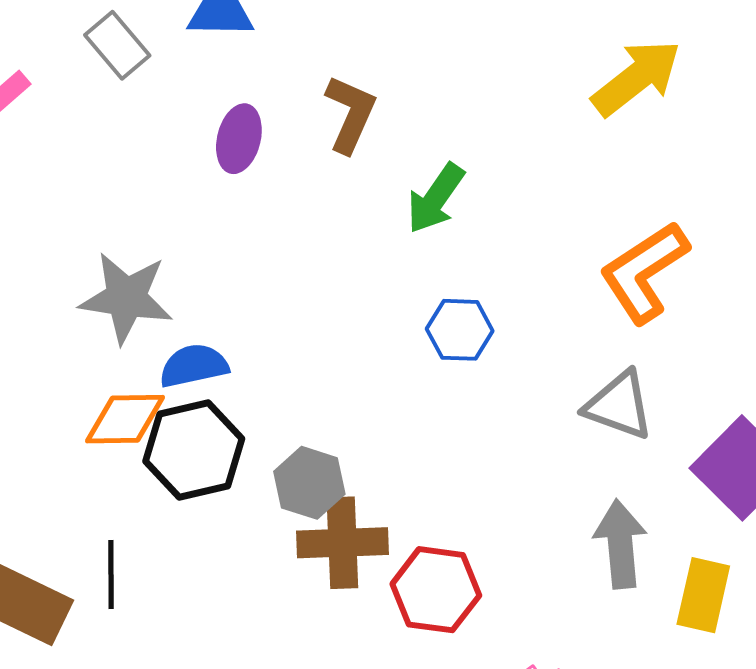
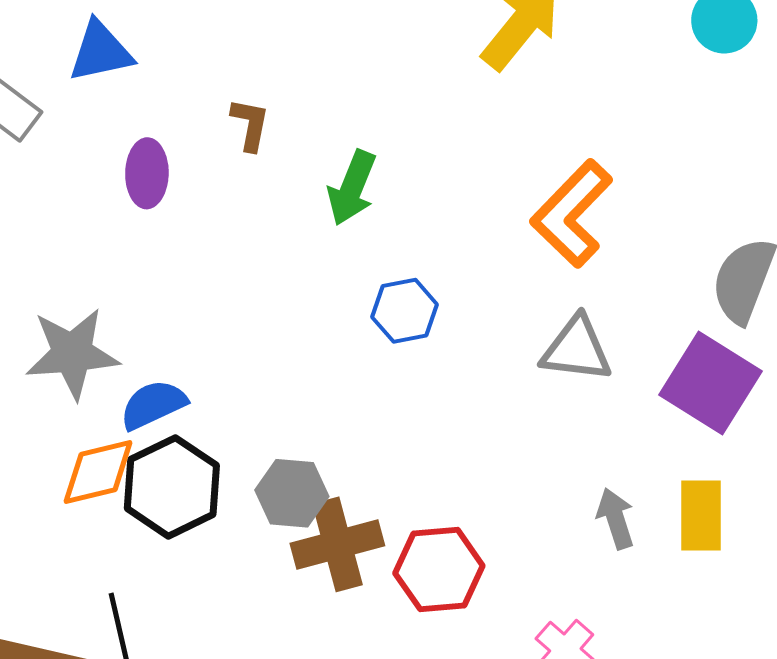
brown L-shape: (350, 114) -> (250, 124), size x0.7
gray arrow: (620, 544) -> (616, 518), moved, size x0.7

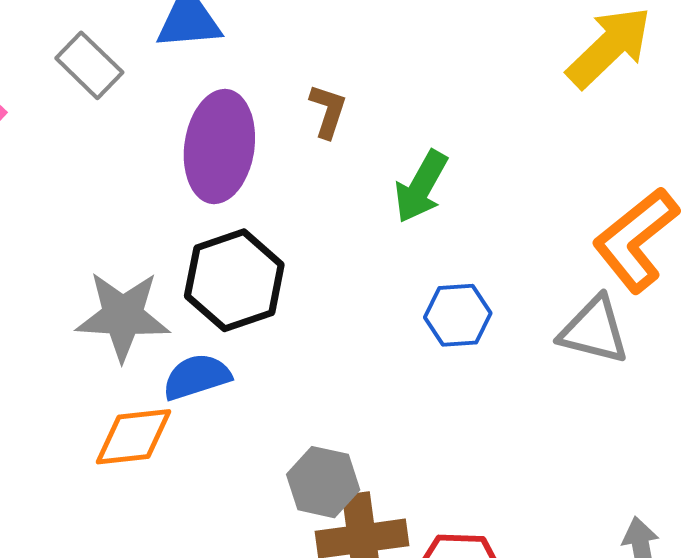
purple ellipse: (147, 173) -> (219, 147), size x1.6
gray triangle: (577, 349) -> (594, 330), moved
black hexagon: (172, 487) -> (234, 280), moved

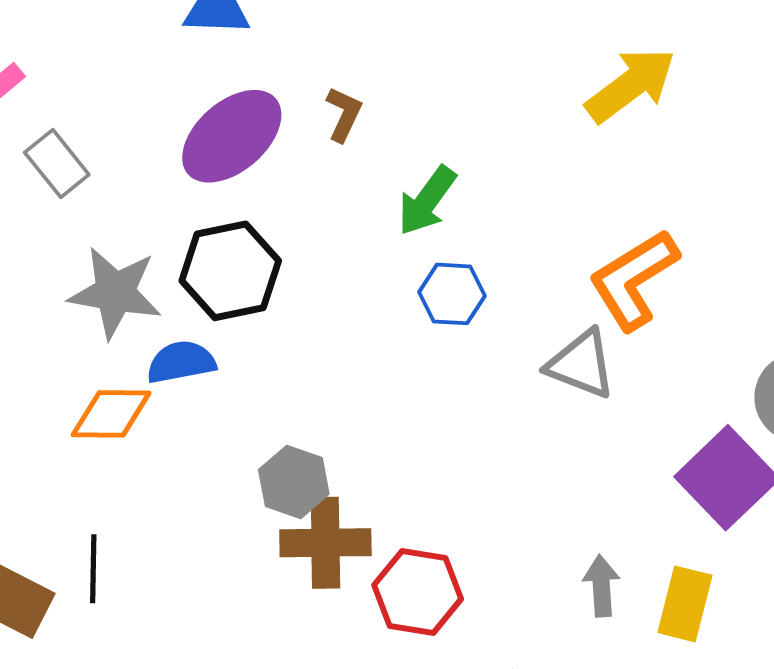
gray rectangle: (89, 65) -> (57, 163), moved
purple ellipse: (219, 147) -> (232, 136), turned 34
blue hexagon: (458, 315) -> (452, 294), moved

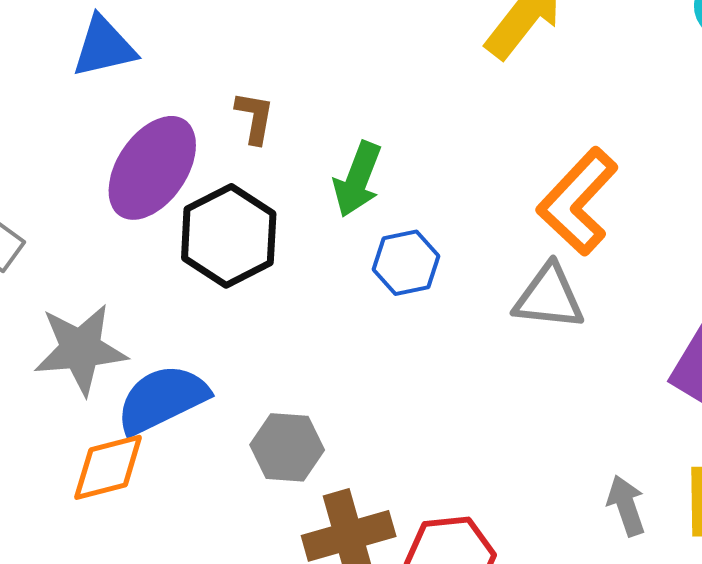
black hexagon: (230, 271) -> (229, 236), moved
blue semicircle: (181, 362) -> (162, 399), size x1.4
gray hexagon: (294, 482) -> (287, 447), moved

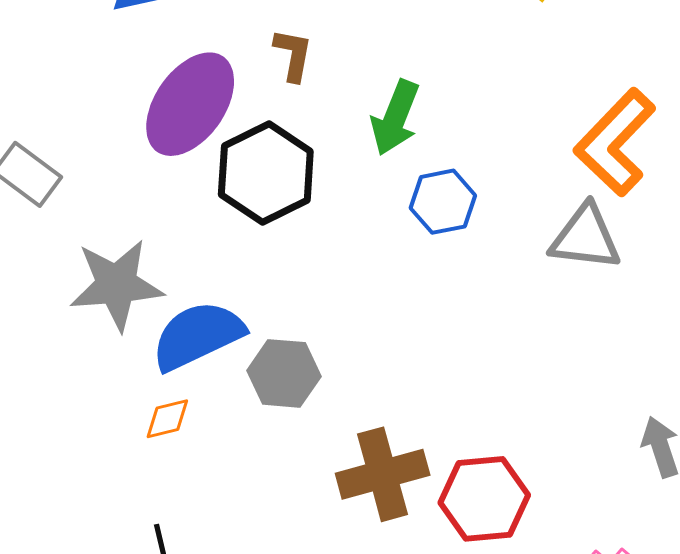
gray hexagon: (287, 447) -> (284, 373), moved
orange diamond: (108, 467) -> (167, 419), moved, size x0.6

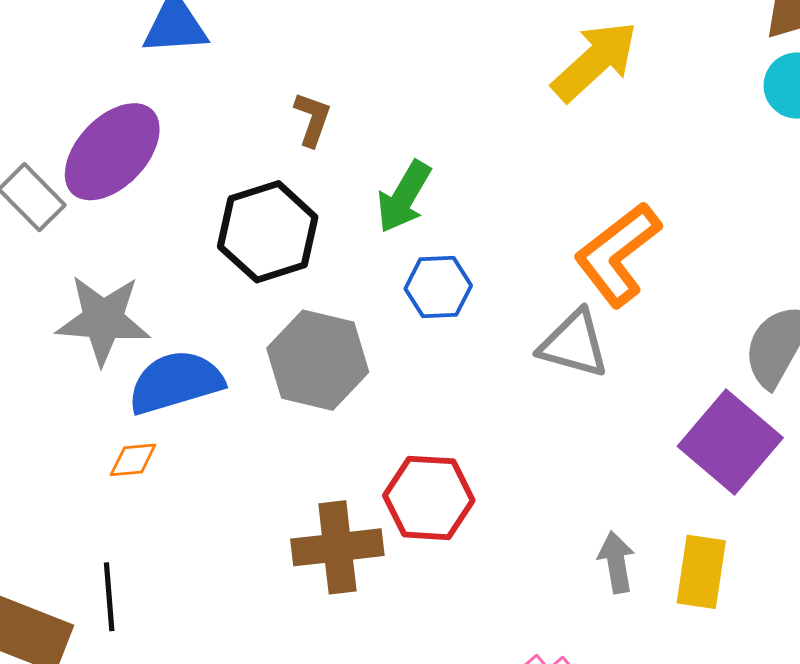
purple ellipse: (190, 104) -> (112, 152), moved
gray hexagon: (284, 373) -> (318, 360), moved, size x1.4
red hexagon: (484, 499) -> (429, 498), moved

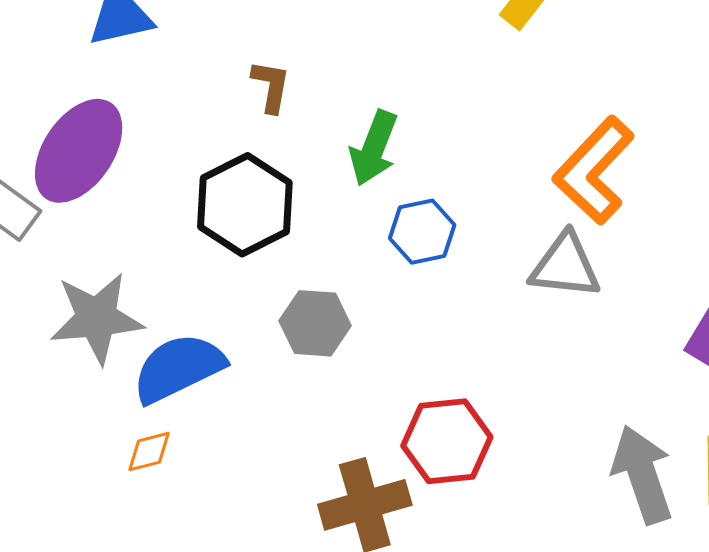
gray hexagon: (318, 360) -> (315, 323), size x0.7
gray arrow: (616, 562) -> (642, 474), size x1.6

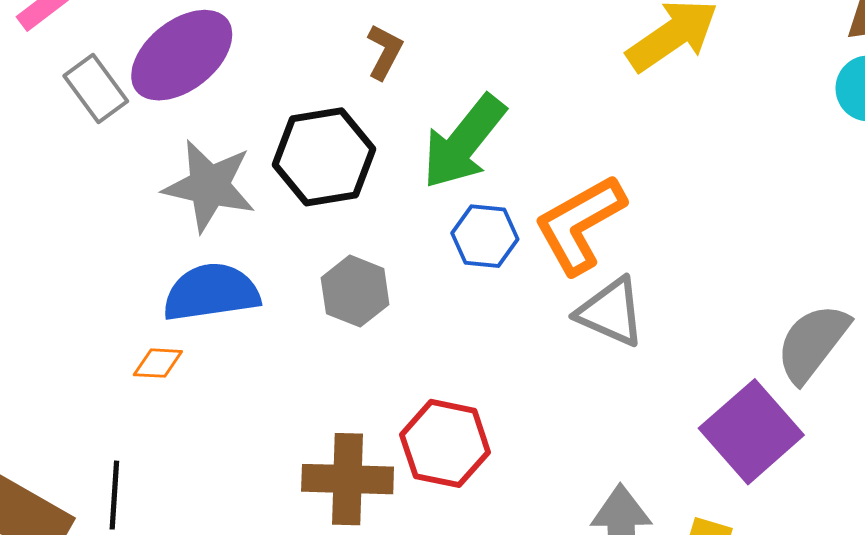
green arrow: (374, 148) -> (464, 142), size x1.4
orange L-shape: (594, 170) -> (580, 224), moved
gray star: (97, 318) -> (209, 186), moved

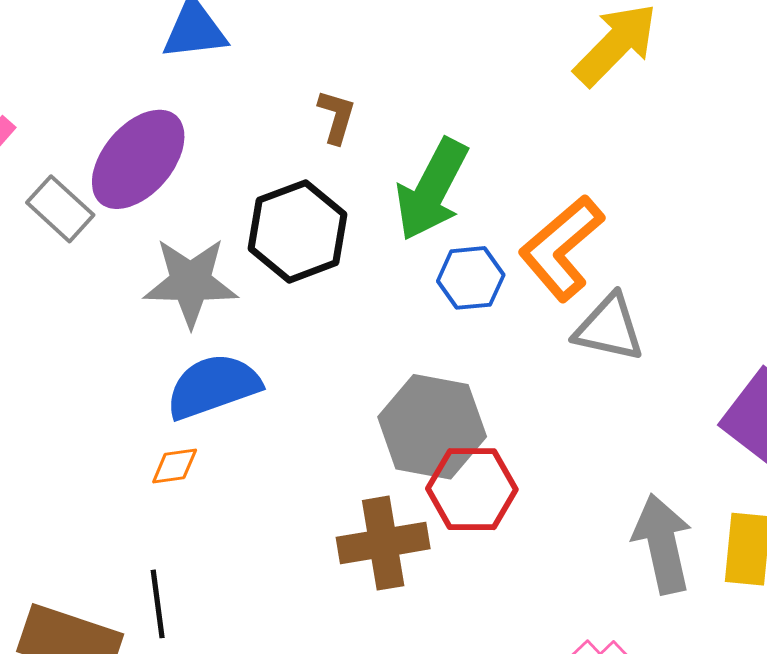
gray hexagon: (355, 291) -> (432, 427), moved, size x1.5

